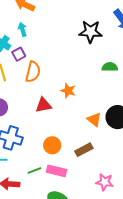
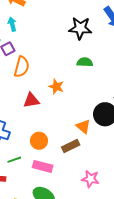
green semicircle: (110, 67) -> (85, 62), moved
orange triangle: (94, 120) -> (83, 126), moved
green line: (34, 171) -> (14, 160), moved

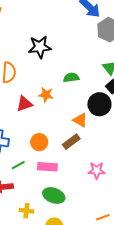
black star: (80, 28) -> (40, 47), moved
green semicircle: (85, 62) -> (71, 78), moved
orange star: (56, 87) -> (46, 95), moved

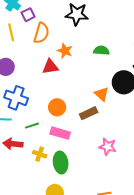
orange star: (46, 95) -> (65, 51), moved
green ellipse: (54, 195) -> (61, 162), turned 50
yellow cross: (26, 211) -> (40, 154), moved

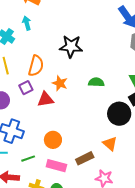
purple square: (28, 15) -> (26, 88), moved
orange triangle: (102, 94) -> (110, 144), moved
brown rectangle: (89, 113) -> (85, 158), moved

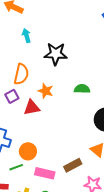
cyan arrow: (27, 23) -> (26, 36), moved
orange circle: (53, 140) -> (28, 151), moved

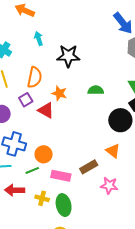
red triangle: (32, 108) -> (46, 110), turned 42

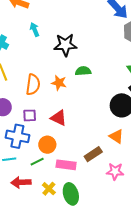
orange semicircle: (35, 77) -> (33, 84), moved
green semicircle: (96, 90) -> (83, 71), moved
purple square: (26, 100) -> (30, 115), moved, turned 32
red triangle: (46, 110) -> (59, 118), moved
yellow cross: (42, 198) -> (49, 189), turned 32

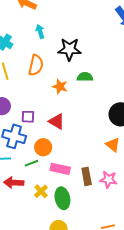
orange semicircle: (33, 84) -> (36, 65), moved
brown rectangle: (93, 154) -> (87, 176), moved, turned -72

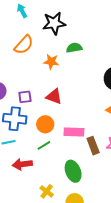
orange semicircle: (36, 65) -> (24, 45), turned 40
green line: (32, 163) -> (44, 145), moved
pink rectangle: (60, 169) -> (74, 132), moved
yellow cross: (41, 191) -> (47, 191), moved

